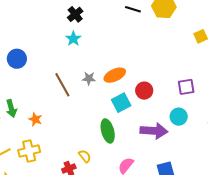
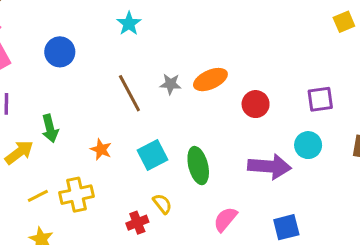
cyan star: (73, 39) -> (129, 24), moved
cyan square: (121, 103) -> (153, 155), moved
orange star: (35, 119) -> (101, 149), moved

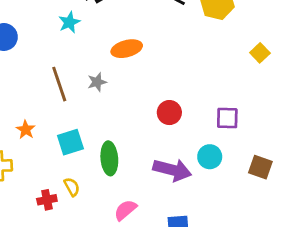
yellow square: (344, 22) -> (260, 53), turned -30
orange ellipse: (210, 80) -> (127, 49), moved
gray star: (171, 84) -> (97, 82), turned -30

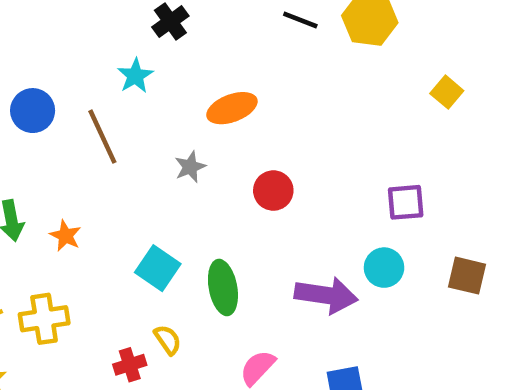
brown line: (59, 84) -> (102, 137), moved
red circle: (169, 113) -> (273, 191), moved
orange star: (26, 130) -> (65, 236), moved
cyan square: (70, 142) -> (158, 268), turned -32

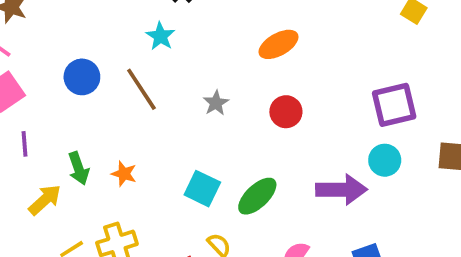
orange ellipse: (232, 108) -> (278, 44), moved
purple square: (406, 202) -> (394, 105), size x1.4
green ellipse: (223, 287) -> (257, 196), turned 66

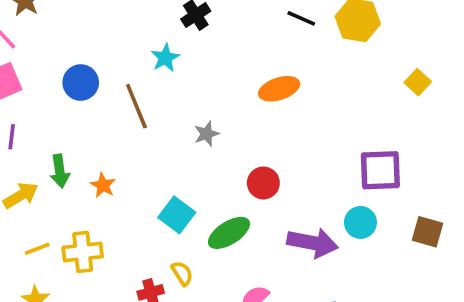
red circle: (286, 112) -> (263, 183), moved

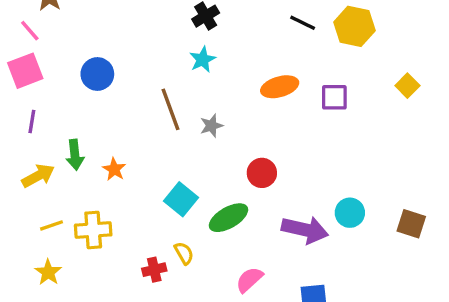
cyan star: (165, 58) -> (203, 60), moved
brown line: (136, 106) -> (171, 109), moved
purple square: (380, 170) -> (334, 97), moved, size x0.7

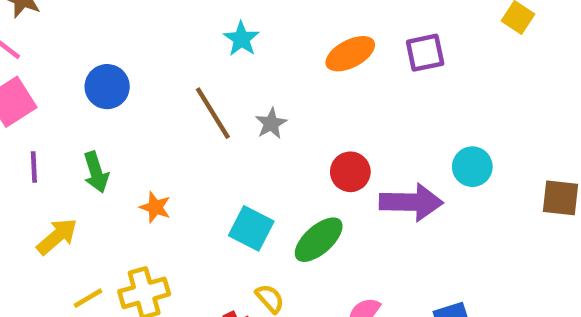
green arrow: (75, 155) -> (96, 172), moved
cyan circle: (350, 213) -> (472, 167), moved
purple arrow: (305, 230) -> (411, 202), moved

